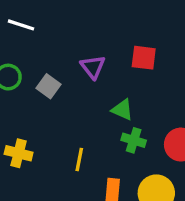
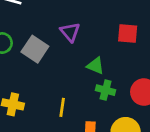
red square: (144, 58) -> (128, 34), moved
gray square: (49, 86) -> (35, 49), size x1.4

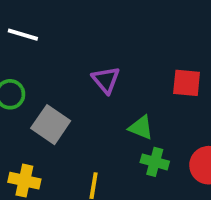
gray square: (35, 49) -> (51, 125), moved

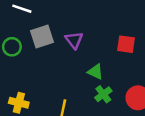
gray square: (51, 125) -> (42, 37), moved, turned 35
green cross: (155, 162) -> (103, 94), turned 35

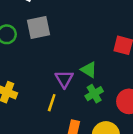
purple triangle: (74, 40) -> (64, 79), moved

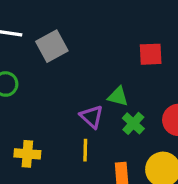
gray square: (39, 28) -> (52, 46), moved

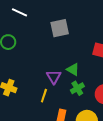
gray square: (52, 46) -> (60, 28), moved

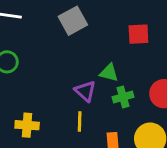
green cross: (77, 88) -> (123, 97), turned 32

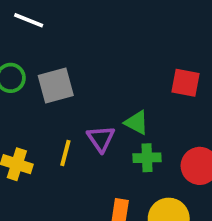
gray square: (73, 21) -> (56, 85), moved
yellow line: (80, 121) -> (65, 153), moved

